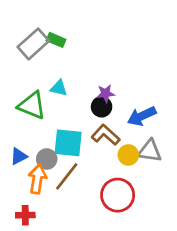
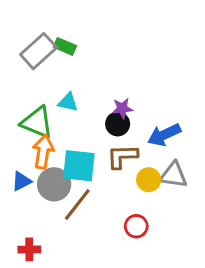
brown L-shape: (106, 135) -> (122, 156), turned -44
gray circle: (47, 159) -> (54, 184), size x1.4
orange arrow: (37, 179) -> (43, 152), moved
red circle: (118, 195) -> (136, 226), size x0.6

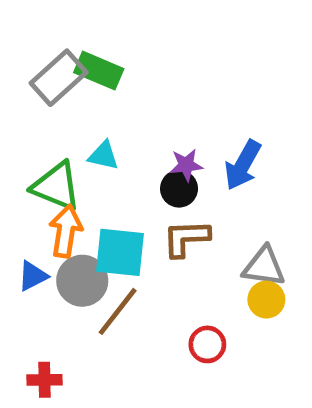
green rectangle: (65, 46) -> (99, 71), size x1.4
blue arrow: (164, 135) -> (243, 165), moved, turned -36
yellow circle: (149, 180) -> (266, 300), moved

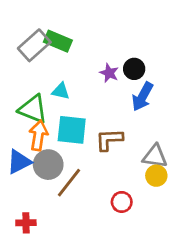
purple star: (186, 165) -> (109, 73), moved, turned 30
black circle: (179, 189) -> (134, 69), moved
cyan square: (120, 252) -> (72, 130), moved
blue triangle: (33, 276) -> (19, 162), size x1.4

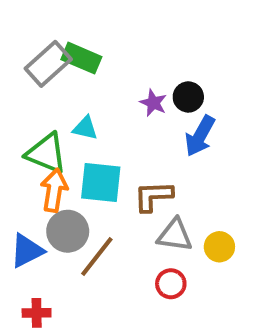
gray triangle: (155, 156) -> (175, 235), moved
blue triangle: (19, 162) -> (27, 251), moved

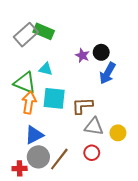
gray circle: (68, 231) -> (38, 157), moved
blue triangle: (27, 251) -> (34, 135), moved
brown line: (97, 256) -> (59, 159), moved

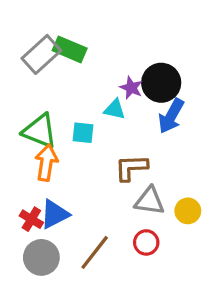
black circle: (101, 52) -> (161, 83), size x1.5
cyan triangle: (46, 69) -> (115, 109), moved
cyan square: (54, 98) -> (83, 133), moved, size x0.6
gray circle: (38, 157) -> (41, 257), moved
red cross: (20, 168) -> (31, 219), moved, turned 32

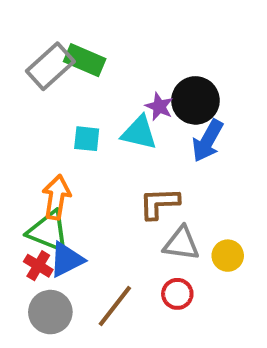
cyan triangle: (115, 109) -> (139, 133), size x1.4
green triangle: (40, 131) -> (48, 231), moved
cyan square: (83, 133) -> (87, 139), moved

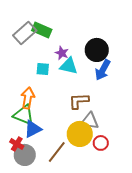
purple star: (159, 106) -> (62, 53), moved
yellow circle: (228, 256) -> (80, 134), moved, size x1.6
red cross: (38, 266) -> (17, 144), moved
red circle: (177, 294) -> (101, 143), moved

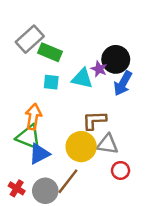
green rectangle: (42, 30) -> (50, 52), moved
purple star: (62, 53) -> (99, 69), moved
yellow circle: (80, 134) -> (81, 147), moved
red cross: (17, 144) -> (17, 188), moved
gray circle: (25, 155) -> (45, 191), moved

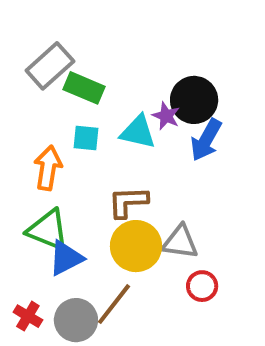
orange arrow: (33, 117) -> (48, 168), moved
brown L-shape: (94, 120) -> (128, 202), moved

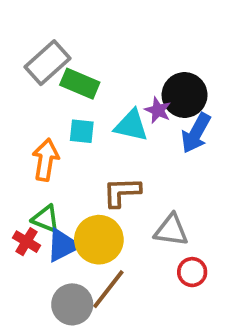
green triangle: (48, 230) -> (46, 219), size x0.7
yellow circle: (136, 246) -> (99, 240), moved
red cross: (28, 316) -> (27, 242), moved

